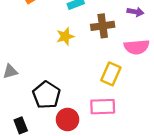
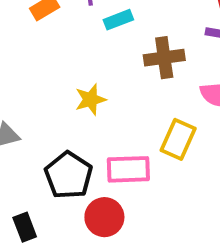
yellow star: (65, 36) -> (90, 99), moved
pink rectangle: (103, 107) -> (128, 169), moved

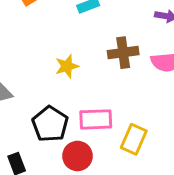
brown cross: (164, 58) -> (123, 53), moved
yellow rectangle: (178, 139) -> (134, 139), moved

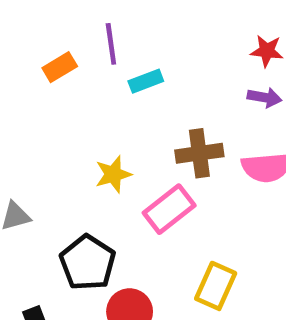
pink rectangle: (96, 119) -> (169, 209), moved, turned -36

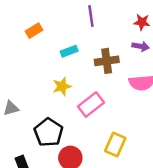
purple line: (111, 44) -> (91, 16), moved
cyan rectangle: (146, 81) -> (69, 51), moved
brown cross: (199, 153) -> (107, 61), moved

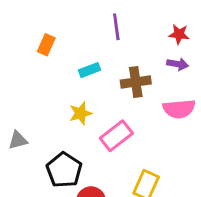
orange rectangle: (34, 31) -> (46, 45), turned -35

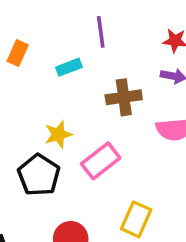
cyan rectangle: (90, 70) -> (69, 67), moved
black pentagon: (64, 170) -> (39, 175), moved

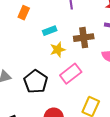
cyan rectangle: (69, 67) -> (50, 31), moved
yellow star: (58, 134) -> (58, 50), moved

